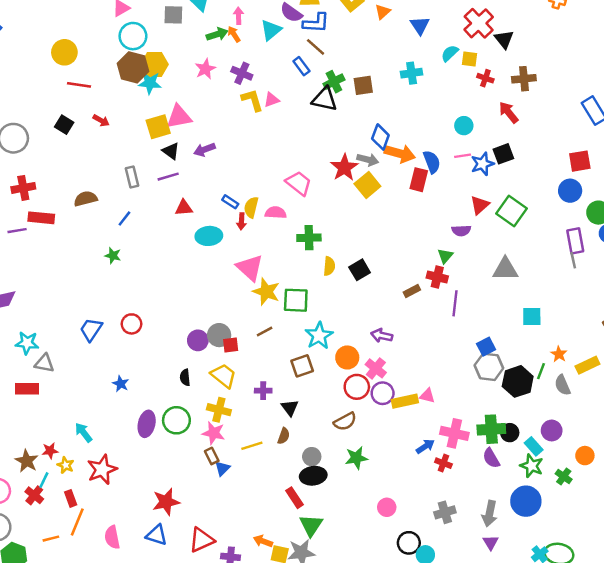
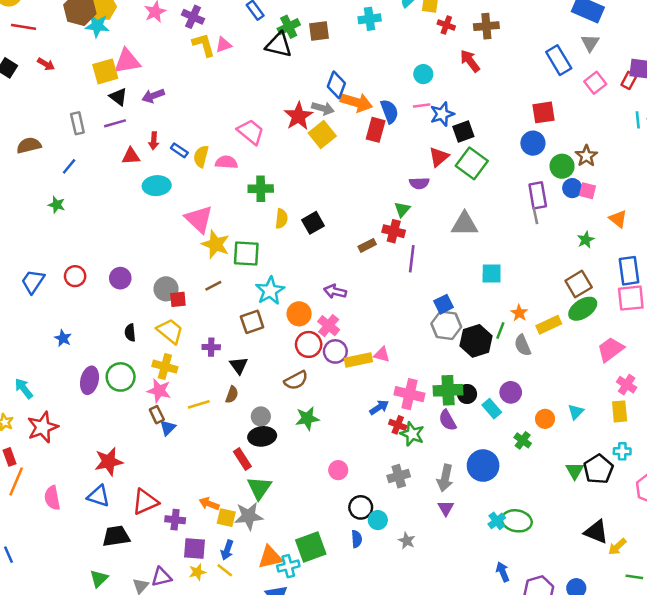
black square: (503, 154) -> (463, 131), moved
red arrow: (241, 221) -> (154, 141), moved
purple circle: (198, 340) -> (120, 278), moved
green star: (532, 466) -> (412, 434), moved

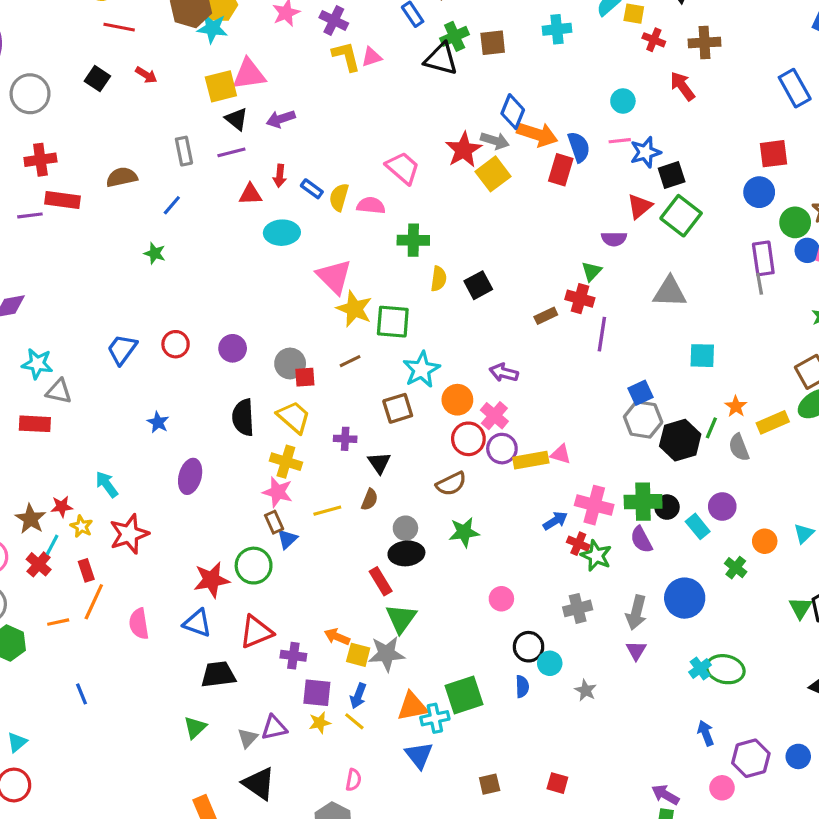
black semicircle: (130, 333) -> (243, 417), size x1.6
green circle: (121, 377) -> (254, 566), moved

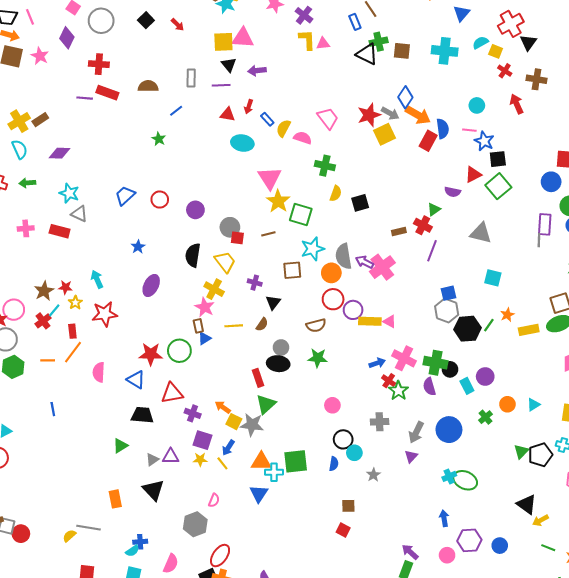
cyan cross: (557, 29) -> (445, 51), size x1.4
blue star: (645, 152) -> (484, 141), turned 30
pink cross: (494, 416) -> (382, 267), moved, size x1.4
gray semicircle: (739, 447) -> (344, 256), moved, size x1.4
brown square: (490, 784) -> (348, 506), moved

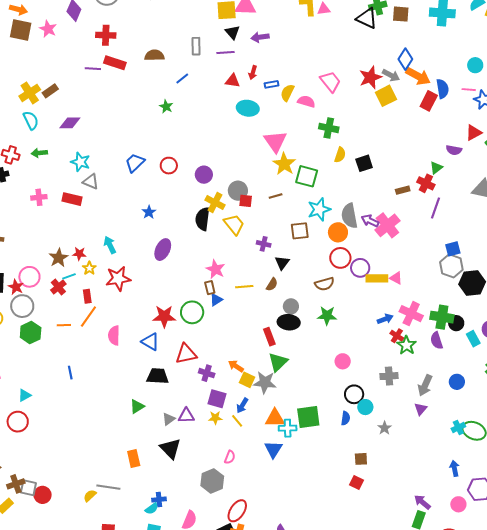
blue rectangle: (267, 119) -> (271, 84), turned -56
yellow cross: (214, 289) -> (215, 202), moved
cyan line: (54, 310) -> (69, 276), turned 32
blue circle: (449, 430) -> (457, 382), size x0.6

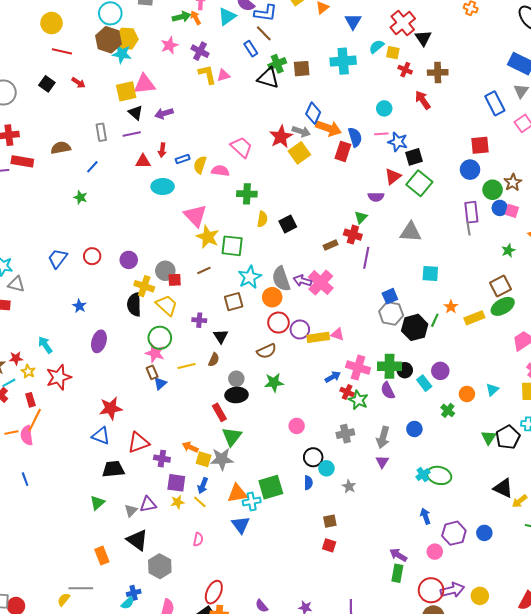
green circle: (192, 312) -> (160, 338), moved
pink semicircle: (114, 335) -> (27, 435), moved
gray hexagon: (212, 481) -> (160, 566), moved

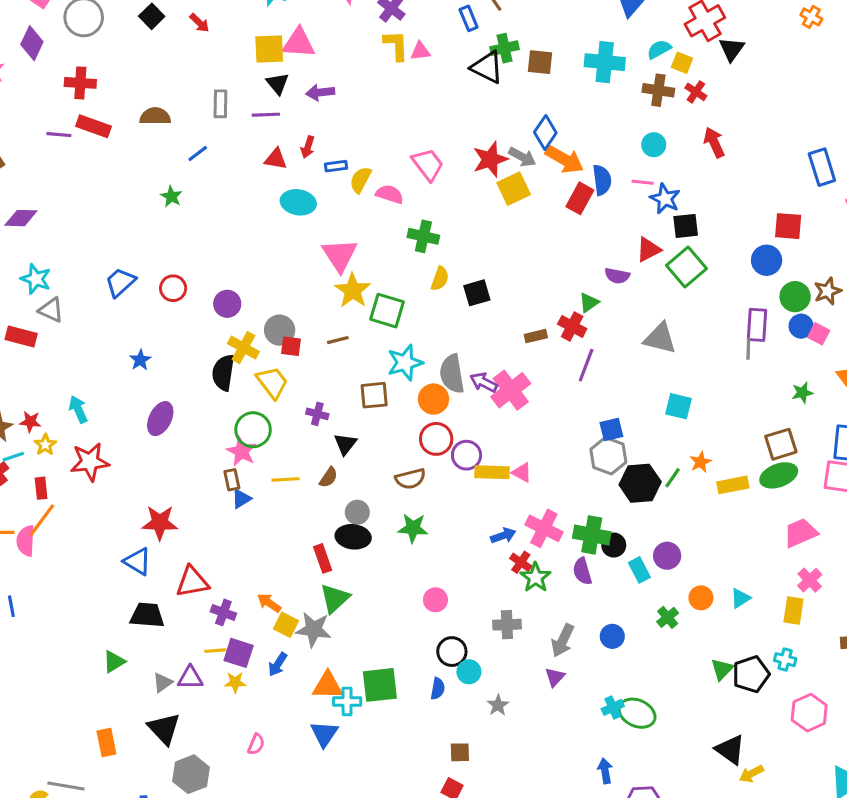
brown cross: (438, 72) -> (658, 90), moved
yellow line: (200, 502) -> (215, 651), moved, turned -56

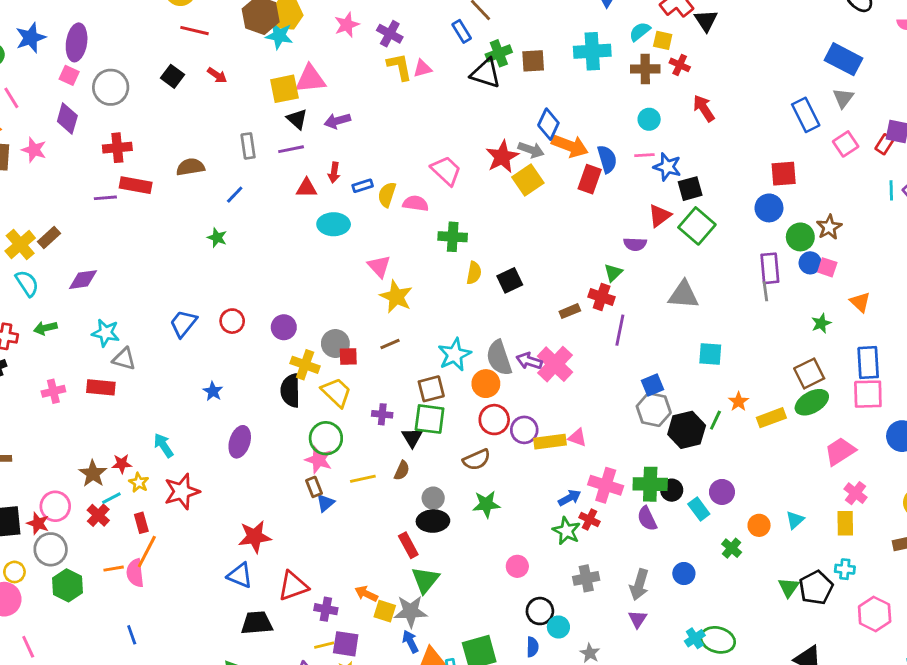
pink triangle: (340, 255) -> (379, 266), size x0.7
green square: (387, 311) -> (430, 419), moved
green star: (536, 577) -> (566, 531), moved
blue arrow: (278, 664) -> (410, 642), moved, turned 130

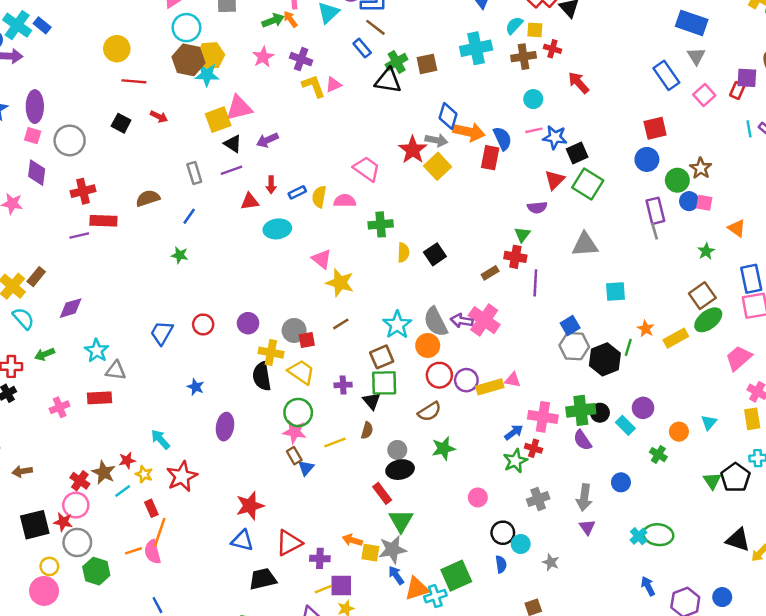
cyan star: (106, 333) -> (97, 351), turned 30
red cross: (98, 515) -> (80, 481), moved
green star: (566, 531) -> (515, 461), turned 30

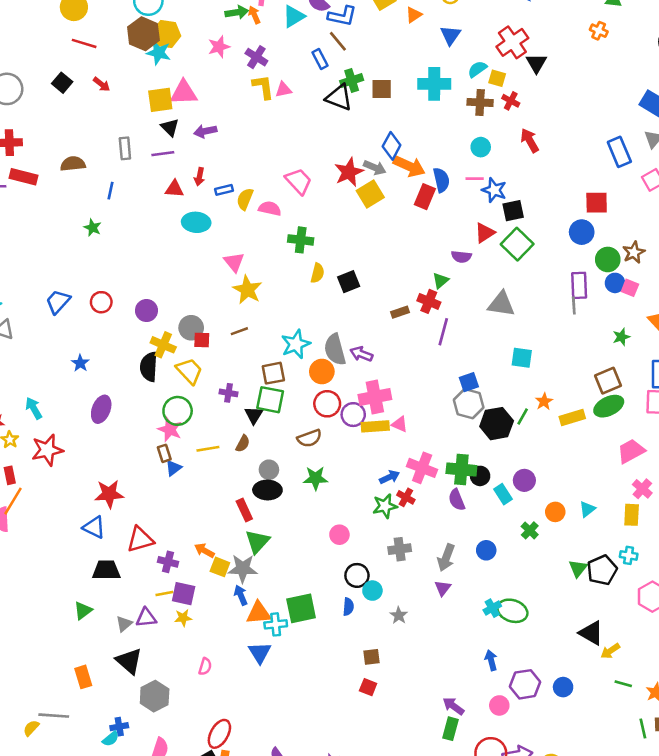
blue line: (189, 216) -> (110, 191), turned -35
pink cross: (484, 320) -> (375, 397), moved, turned 32

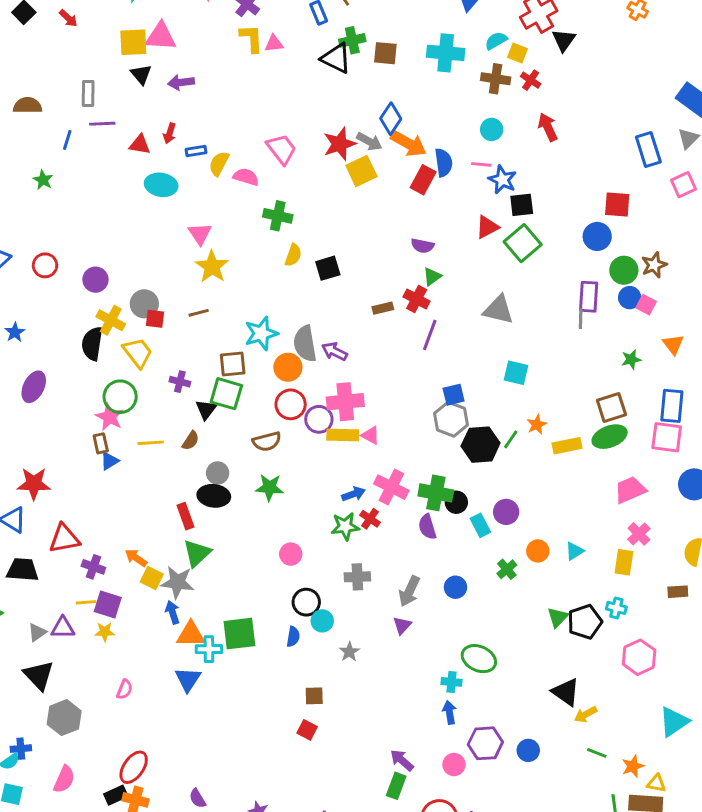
purple line: (163, 154) -> (102, 124), moved
purple semicircle: (461, 257) -> (422, 246), moved
cyan cross: (492, 608) -> (452, 682), moved, turned 30

